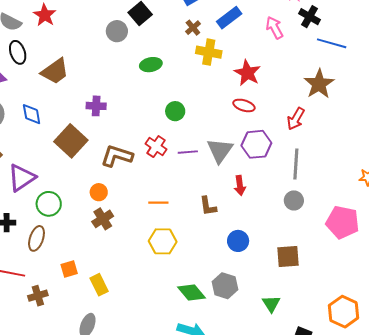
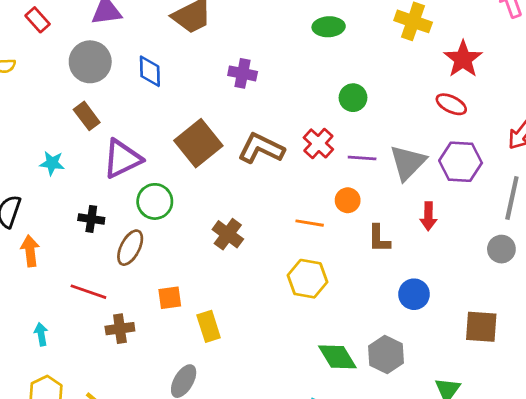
brown square: (71, 141) -> (198, 143), moved
orange circle: (99, 192) -> (348, 200), moved
brown cross: (103, 219) -> (228, 234), turned -30

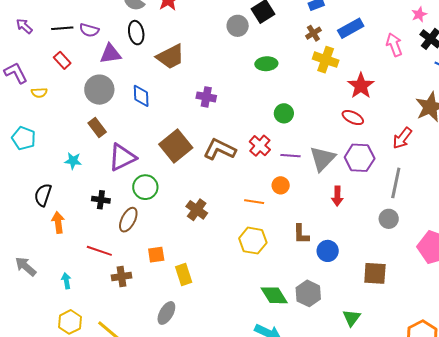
brown L-shape: (379, 239) -> (301, 234), moved

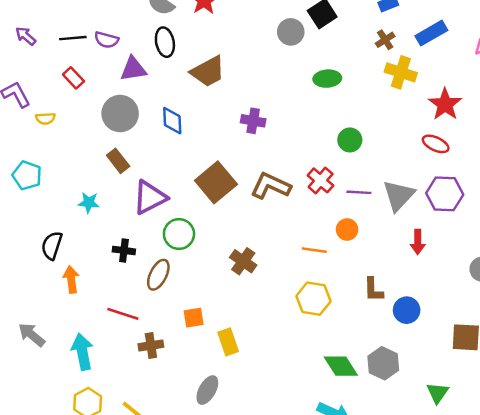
cyan arrow: (66, 281) -> (82, 352), size x1.8

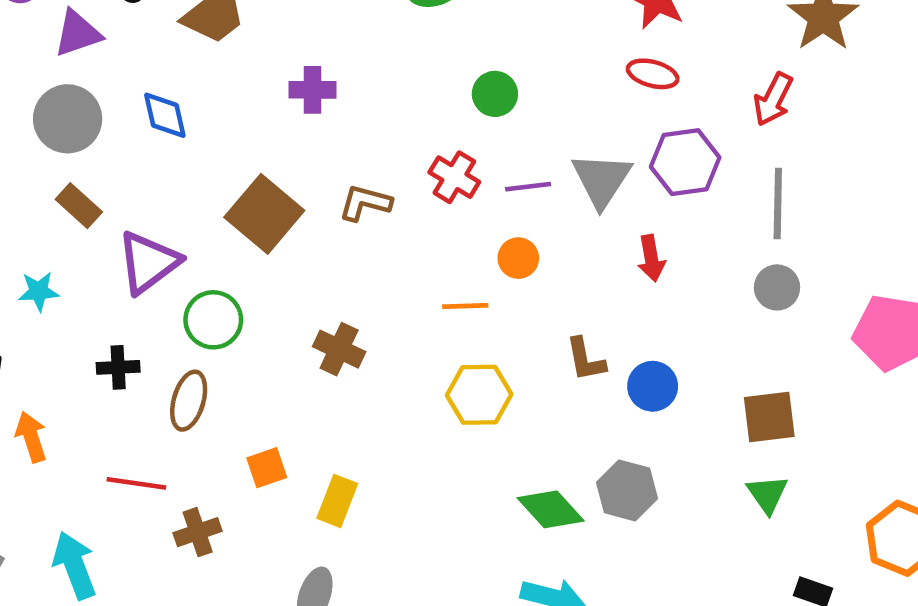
brown L-shape: (271, 186) -> (365, 203), size x0.7
yellow rectangle: (228, 342) -> (337, 501), turned 50
green triangle: (437, 393) -> (767, 494), moved

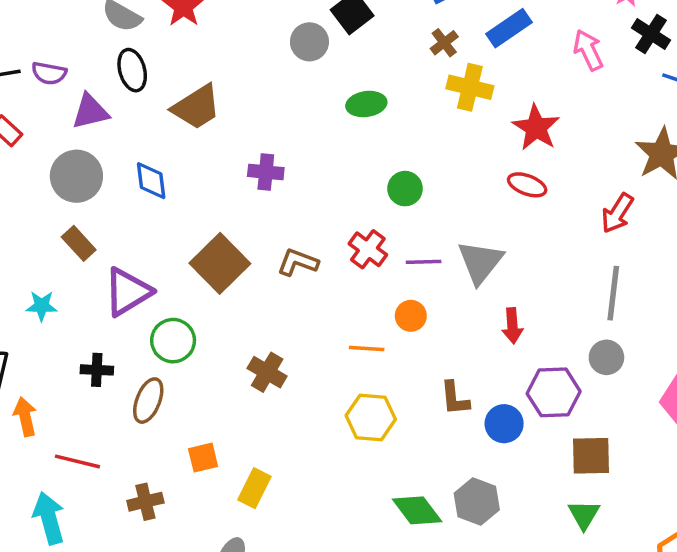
purple hexagon: (685, 162) -> (554, 392), moved
red line: (136, 483) -> (77, 461), moved

